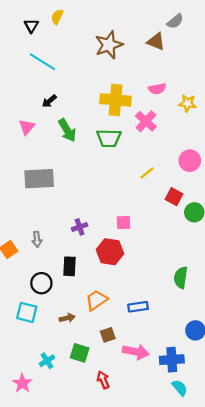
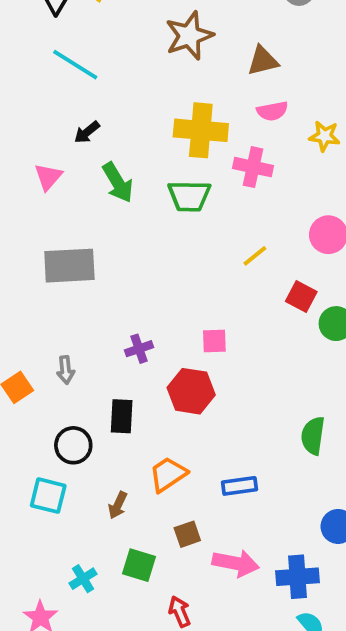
brown triangle: (156, 41) -> (263, 61), moved, turned -36
pink cross: (146, 121) -> (253, 167), turned -30
brown arrow: (67, 318) -> (118, 505), turned 128

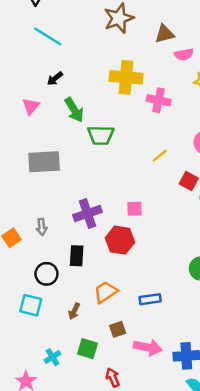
pink semicircle: (272, 111) -> (184, 54), moved
green trapezoid: (189, 196) -> (101, 135), moved
purple cross: (139, 349) -> (87, 214), size x1.6

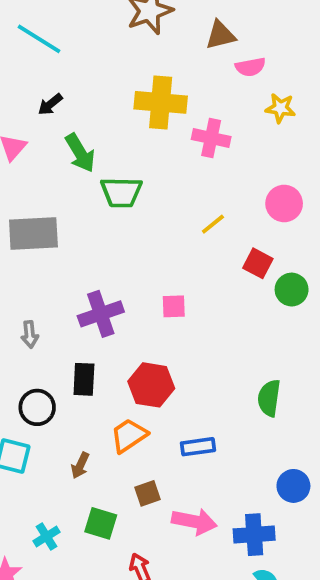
red hexagon: (120, 240) -> (151, 385), moved

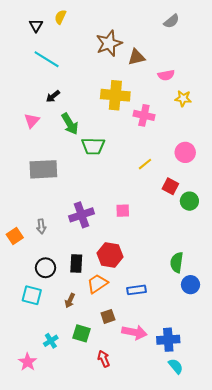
brown triangle: (220, 35) -> (137, 57), moved
black rectangle: (84, 379) -> (76, 264), moved
blue circle: (293, 486) -> (190, 285), moved

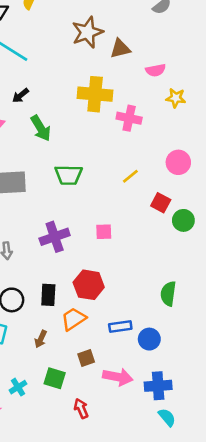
green trapezoid: (93, 146) -> (68, 175), moved
blue circle: (190, 285) -> (149, 339), moved

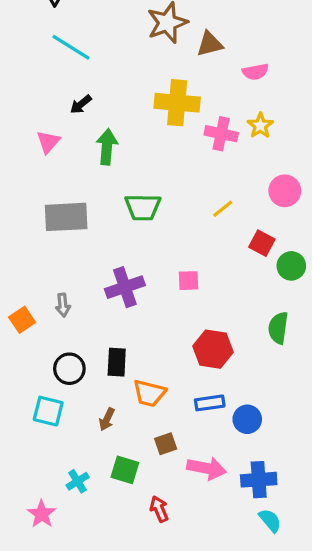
yellow star: (176, 98) -> (260, 126), moved, turned 30
green arrow: (41, 128) -> (107, 147), turned -144
red hexagon: (89, 285) -> (213, 349), moved
green semicircle: (168, 294) -> (278, 328), moved
orange trapezoid: (74, 319) -> (149, 393), turned -132

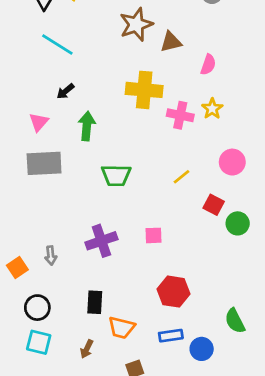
pink semicircle: (255, 72) -> (208, 65), turned -60
gray rectangle: (66, 217) -> (44, 163), moved
green semicircle: (278, 328) -> (235, 321), moved, turned -35
black circle: (69, 369) -> (37, 308), moved

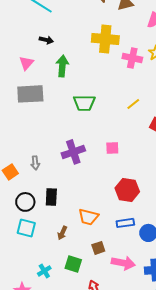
black arrow: (65, 91) -> (46, 40), turned -128
black rectangle: (95, 302) -> (51, 197), moved

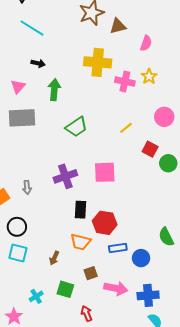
green trapezoid: (84, 103) -> (76, 127), turned -35
pink square: (112, 148) -> (105, 172), size x1.6
red hexagon: (127, 190) -> (105, 223), moved
black rectangle: (51, 197) -> (80, 210), moved

